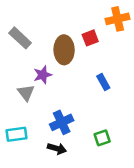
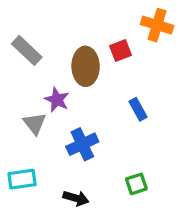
orange cross: (118, 19) -> (157, 25), turned 30
purple star: (43, 75) -> (57, 100), turned -30
blue cross: (62, 122) -> (82, 144), moved

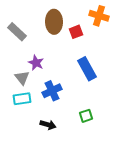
brown ellipse: (86, 66) -> (54, 22), moved
blue rectangle: (138, 109) -> (87, 69), size x1.6
cyan rectangle: (22, 179) -> (22, 99), moved

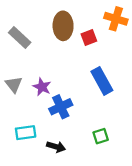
purple star: (36, 63) -> (42, 87), moved
gray triangle: (22, 78) -> (14, 84), moved
cyan rectangle: (22, 99) -> (26, 133), moved

